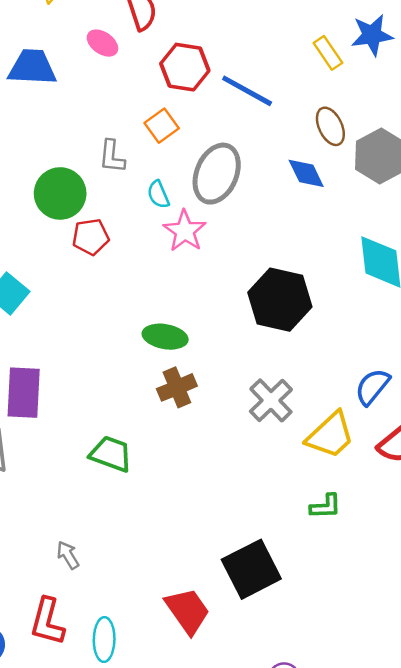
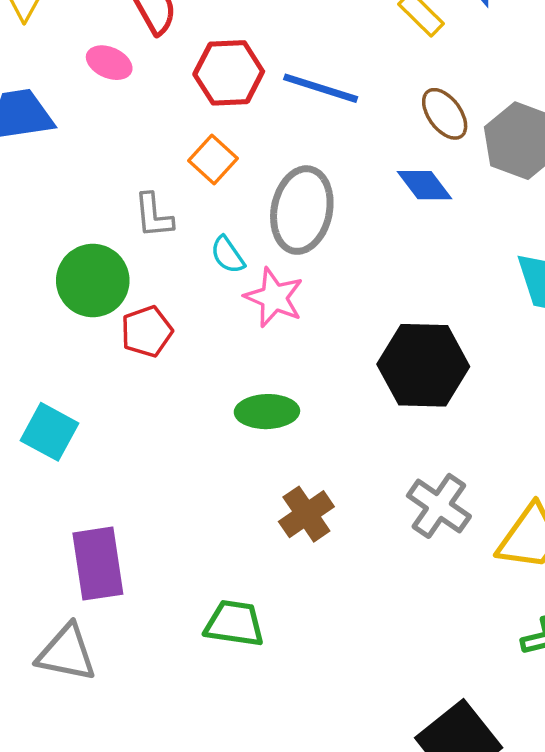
green ellipse: (165, 337) -> (267, 412), moved

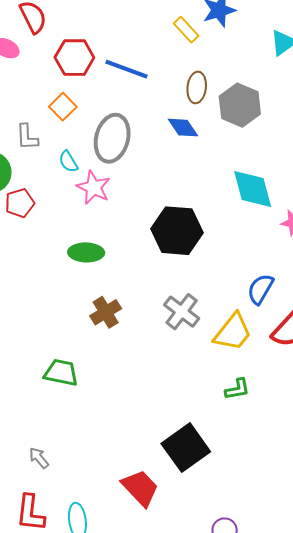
brown ellipse: (445, 114) -> (197, 87), turned 40

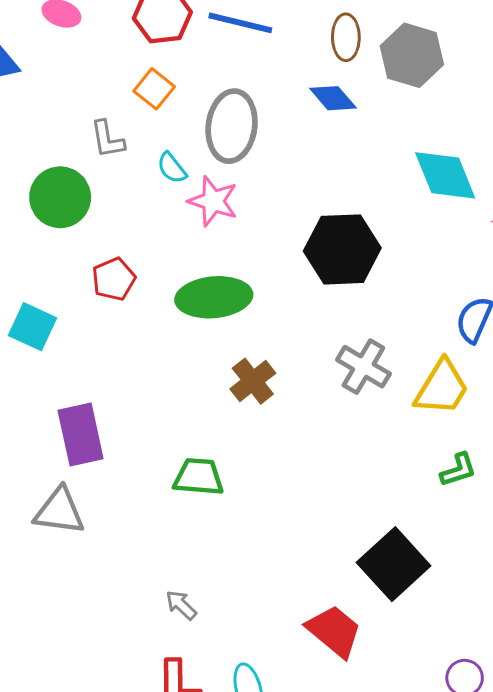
red pentagon: (20, 203) -> (114, 279), moved
green ellipse: (86, 252) -> (214, 297), size x1.4

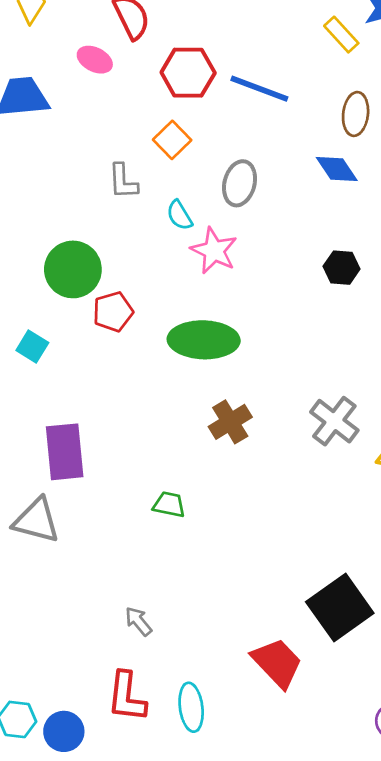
gray ellipse: (232, 126) -> (240, 183), size x0.7
green circle: (60, 197) -> (73, 269), moved
black hexagon: (342, 249) -> (342, 268), moved, size x0.5
cyan square: (33, 327) -> (32, 347), size x0.7
green trapezoid: (199, 477) -> (169, 505), size x0.7

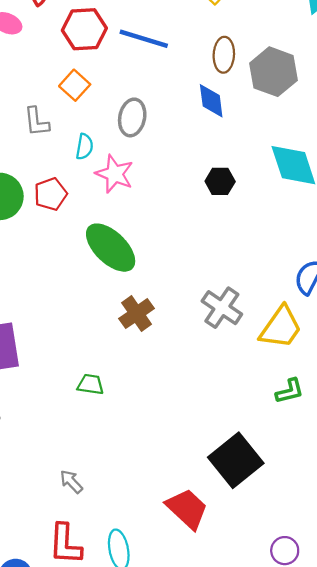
blue diamond: (337, 169) -> (211, 101), turned 30
cyan semicircle: (179, 215) -> (85, 147), turned -135
red pentagon: (113, 312) -> (51, 194), moved
green ellipse: (204, 340) -> (111, 248), turned 46

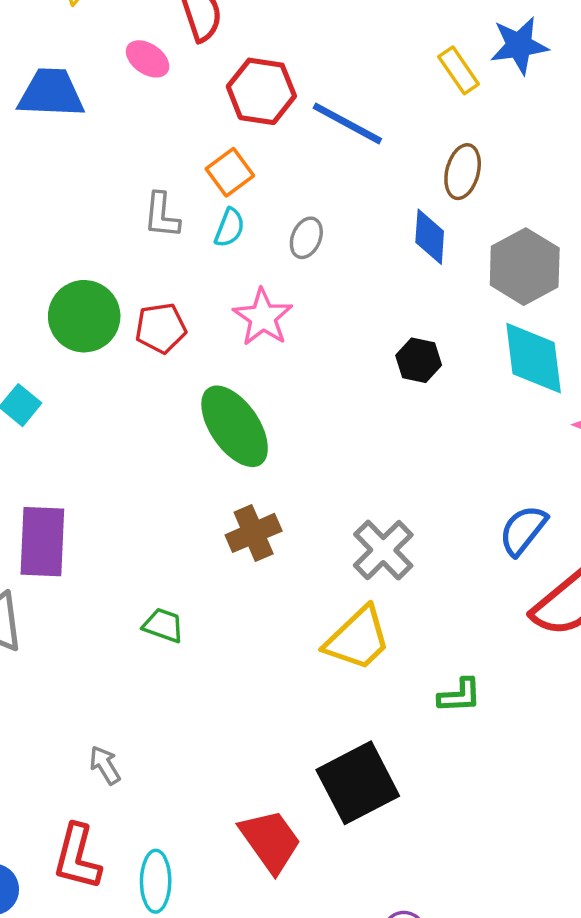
gray hexagon: (274, 72) -> (525, 267), moved
gray ellipse: (132, 117) -> (306, 238), size x0.7
cyan semicircle: (85, 147) -> (229, 228), moved
yellow trapezoid: (281, 327) -> (358, 639), moved

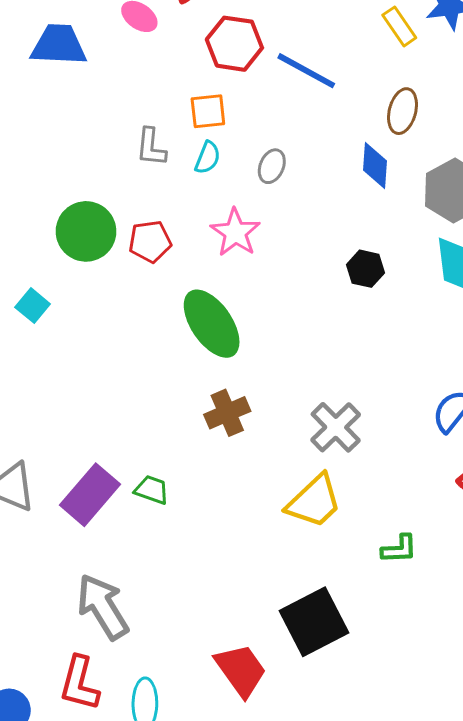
orange square: (230, 172) -> (208, 111), turned 30
purple rectangle: (42, 542) -> (90, 495), moved, turned 38
gray arrow: (105, 765) -> (103, 607), size x2.0

